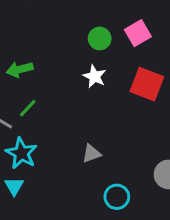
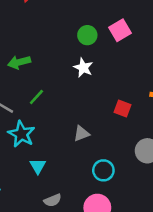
red square: (147, 84) -> (122, 108), moved, size x0.6
green line: (28, 108) -> (36, 97), moved
cyan triangle: (14, 186) -> (38, 166), moved

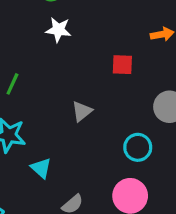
cyan circle: (103, 170) -> (138, 147), moved

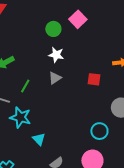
gray triangle: (82, 111) -> (55, 78), moved

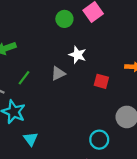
white star: (56, 55) -> (77, 55), moved

